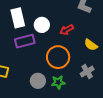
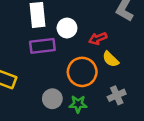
yellow semicircle: (91, 45) -> (111, 59), moved

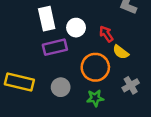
red arrow: (98, 39) -> (106, 34), turned 84
gray circle: (52, 99) -> (61, 87), moved

